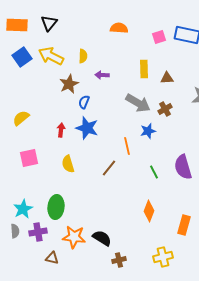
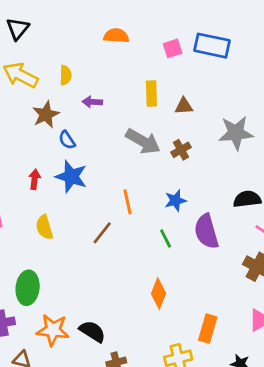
blue semicircle: (84, 102) -> (67, 140), turned -56
blue star: (148, 131) -> (175, 200), moved
orange rectangle: (184, 225) -> (208, 329), moved

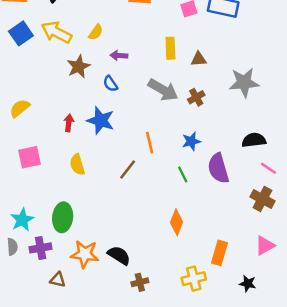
yellow semicircle: (66, 75) -> (96, 32), turned 35
blue semicircle: (67, 140) -> (110, 84), moved

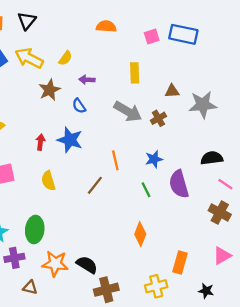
brown triangle: (199, 59) -> (172, 91), moved
brown cross: (140, 282) -> (106, 290), size x1.5

